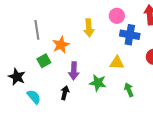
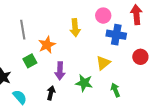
yellow triangle: (117, 63) -> (103, 63), turned -42

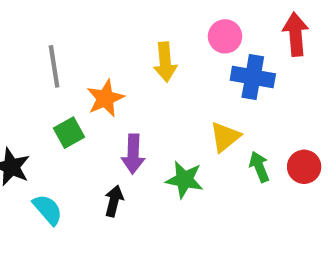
red circle: (140, 57) -> (304, 167), moved
green arrow: (115, 90) -> (259, 167), moved

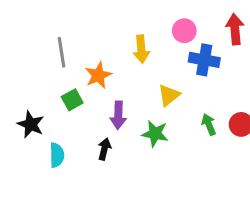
yellow triangle: (225, 137) -> (169, 95), moved
cyan semicircle: (48, 210) -> (57, 155), turned 40

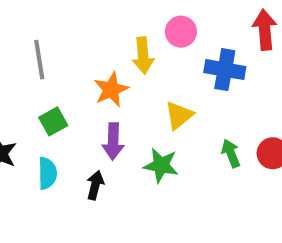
pink circle: (184, 31) -> (181, 32), moved
orange star: (98, 75) -> (111, 89), moved
cyan semicircle: (57, 155) -> (47, 173), moved

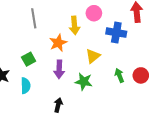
gray line: (39, 60) -> (34, 18), moved
black arrow: (95, 185) -> (58, 105), moved

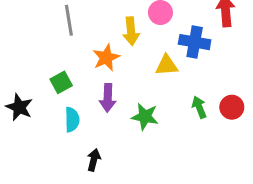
yellow triangle: (93, 56) -> (167, 65), moved, turned 35
cyan semicircle: (26, 86) -> (72, 120), moved
black arrow: (58, 105) -> (94, 160), moved

